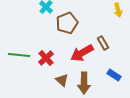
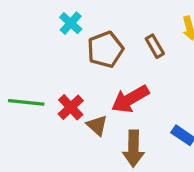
brown rectangle: (103, 43) -> (155, 46), moved
brown triangle: (62, 80) -> (97, 125), moved

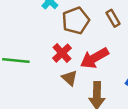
red cross: (71, 107) -> (62, 53), moved

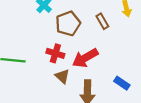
red cross: (62, 53) -> (55, 53), turned -30

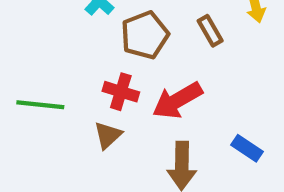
brown triangle: (62, 76) -> (108, 135), moved, turned 35

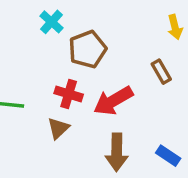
brown rectangle: (210, 31) -> (161, 72), moved
blue rectangle: (247, 148) -> (168, 156), moved

